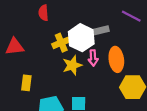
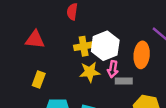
gray rectangle: (101, 30) -> (124, 81), moved
orange ellipse: (116, 59) -> (142, 55), moved

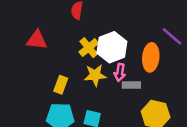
yellow cross: (84, 46) -> (89, 48), turned -30
yellow rectangle: (39, 80) -> (61, 85), moved

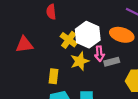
orange ellipse: (151, 57) -> (122, 35), turned -65

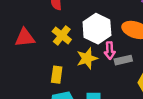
yellow cross: (69, 40) -> (62, 35), moved

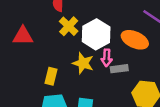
yellow cross: (62, 35) -> (69, 26), moved
yellow star: (87, 58) -> (83, 63), turned 30

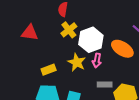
gray rectangle: (119, 69) -> (105, 84), moved
yellow rectangle: (51, 76) -> (49, 70), turned 48

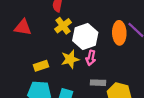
orange ellipse: (122, 49) -> (119, 33), moved, turned 55
yellow star: (77, 62) -> (70, 59), turned 30

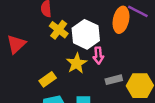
red triangle: (23, 27) -> (16, 44), turned -36
orange ellipse: (119, 33) -> (121, 20), turned 30

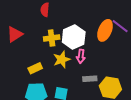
yellow cross: (59, 30) -> (52, 38), moved, turned 35

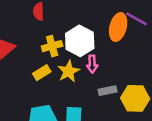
yellow rectangle: (35, 68) -> (42, 73), moved

